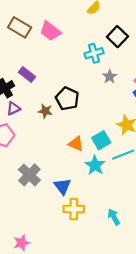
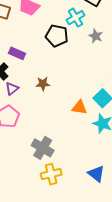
black pentagon: (67, 99) -> (57, 36), moved
blue triangle: (62, 186) -> (96, 174), moved
yellow cross: (74, 209) -> (51, 174), moved

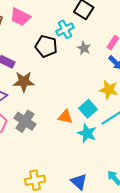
brown star: (43, 84) -> (24, 82), moved, size x1.5
gray cross: (43, 148) -> (25, 121), moved

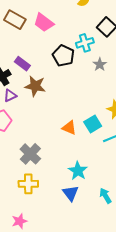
gray cross: (25, 121) -> (30, 154), moved
cyan star: (87, 133) -> (78, 171), moved

